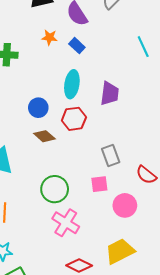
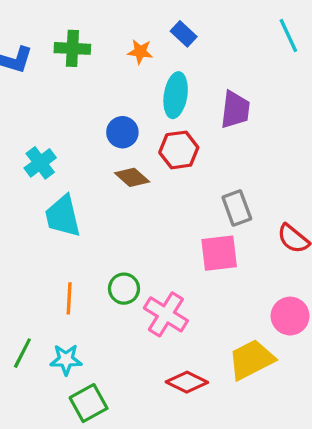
orange star: (49, 37) -> (140, 52), moved
pink square: (99, 184) -> (219, 253), size x1.4
green circle: (55, 189) -> (124, 289), moved, size x0.7
pink circle: (125, 205) -> (290, 316), moved

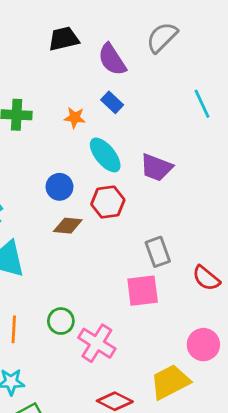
cyan ellipse: (176, 95) -> (105, 155), turned -48
purple trapezoid: (235, 110) -> (156, 167), turned 104
brown diamond: (132, 177) -> (68, 226), turned -36

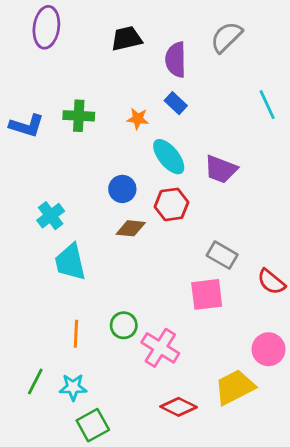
purple semicircle: (112, 59) -> (176, 60), turned 32
gray rectangle: (158, 252) -> (222, 255), turned -40

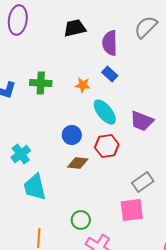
gray rectangle: (222, 255) -> (143, 182), turned -65
green circle: (124, 325) -> (81, 220), moved

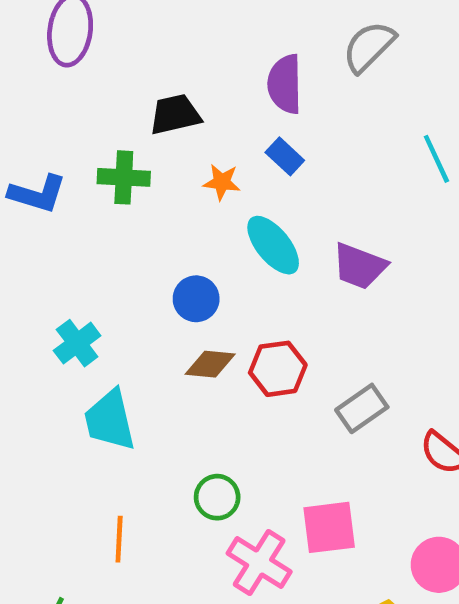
black trapezoid: (75, 28) -> (175, 114), moved
red hexagon: (107, 146) -> (278, 369), moved
pink square: (132, 210) -> (329, 527), moved

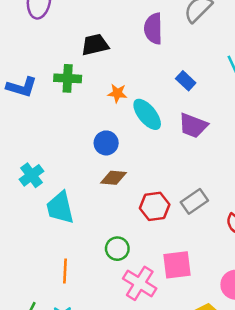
blue rectangle: (285, 156) -> (186, 81), moved
orange star: (222, 182) -> (117, 93), moved
cyan cross: (77, 343) -> (32, 175), moved
red hexagon: (278, 369) -> (155, 206), moved

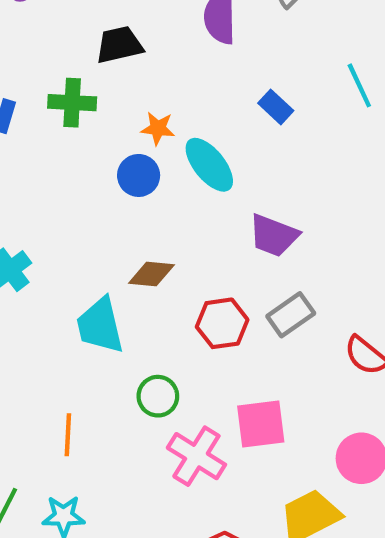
purple trapezoid: (193, 126) -> (274, 235), moved
blue circle: (106, 143) -> (139, 175), moved
cyan trapezoid: (60, 208) -> (100, 325), moved

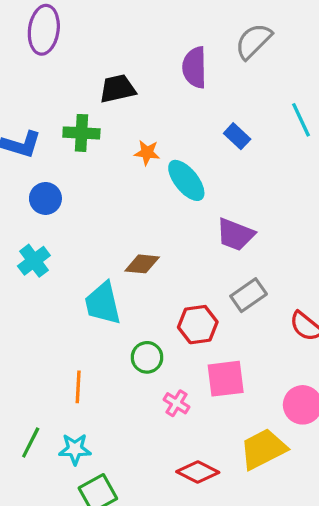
blue circle: (139, 175) -> (45, 198), moved
red hexagon: (222, 323) -> (198, 325), moved
pink cross: (196, 456) -> (176, 403), size x0.6

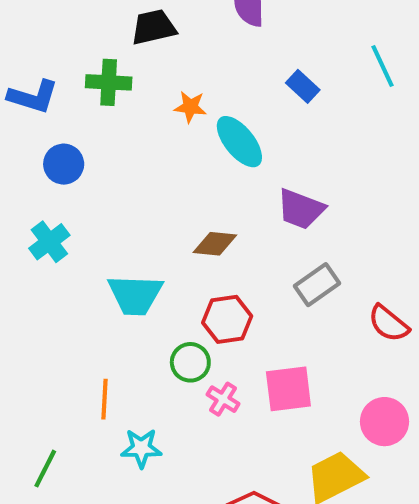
brown diamond: (142, 264) -> (215, 244), moved
cyan trapezoid: (103, 303) -> (135, 295), turned -75
red hexagon: (198, 325) -> (227, 319), moved
pink cross: (176, 403) -> (223, 399), moved
cyan star: (75, 449) -> (141, 448), moved

